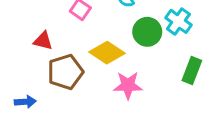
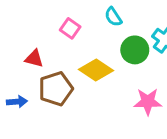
pink star: (128, 85) -> (148, 102), moved
blue arrow: (25, 102) -> (17, 102), moved

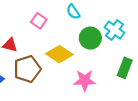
pink star: (148, 102) -> (85, 81), moved

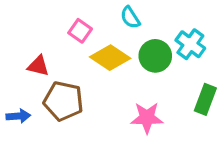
yellow diamond: (59, 54) -> (110, 58), moved
brown pentagon: (27, 69) -> (63, 101), turned 30

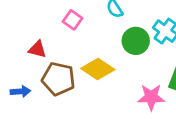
yellow diamond: (110, 58) -> (98, 69), moved
pink star: (147, 118) -> (151, 97), moved

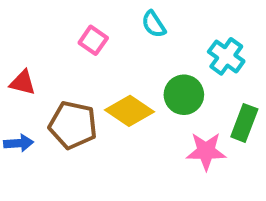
green circle: (136, 41) -> (184, 95), moved
red triangle: (37, 49) -> (23, 83), moved

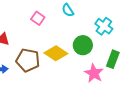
pink star: (206, 151) -> (94, 73), turned 30

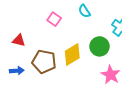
yellow diamond: (56, 53) -> (72, 55), turned -65

